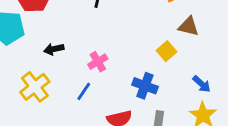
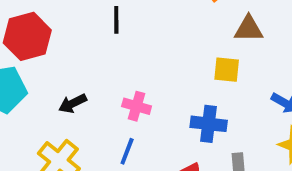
yellow square: (167, 51) -> (227, 70), turned -30
pink cross: (98, 62) -> (137, 106), turned -30

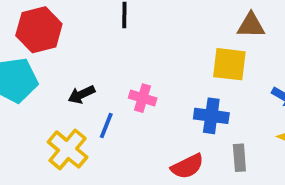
yellow square: (227, 70) -> (229, 64), size x1.4
blue line: (127, 151) -> (106, 125), moved

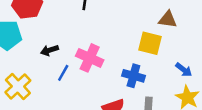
pink cross: (143, 98) -> (90, 58), size x1.5
yellow cross: (68, 149) -> (18, 86), moved

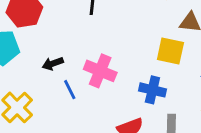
blue line: (63, 73) -> (70, 90), turned -54

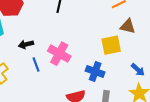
yellow square: (170, 51) -> (111, 45), turned -30

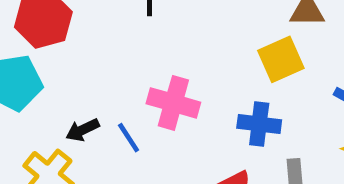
black arrow: (26, 44) -> (83, 130), moved

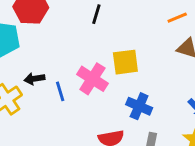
yellow square: (281, 59) -> (125, 62), moved

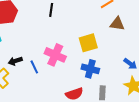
yellow square: (125, 62) -> (88, 43), moved

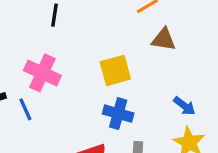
pink cross: (55, 55) -> (42, 73), moved

